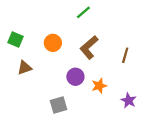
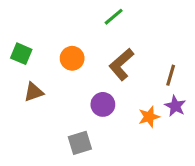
orange star: (99, 86) -> (149, 117), moved
purple star: (129, 100) -> (175, 106), moved

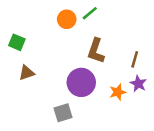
orange circle: (72, 58) -> (67, 19), moved
brown L-shape: (121, 64) -> (96, 51), turned -30
purple circle: (103, 104) -> (81, 82), size x1.5

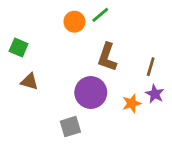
brown triangle: (27, 73) -> (29, 82), turned 35

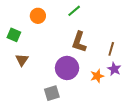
orange circle: (74, 22) -> (38, 16), moved
brown triangle: (29, 82) -> (22, 60), turned 48

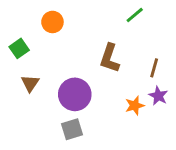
green line: (74, 11) -> (135, 15), moved
green square: (14, 35) -> (19, 48), turned 32
purple circle: (67, 68) -> (75, 94), moved

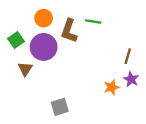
green line: (135, 15) -> (93, 22), moved, turned 49
brown L-shape: (110, 58) -> (69, 31), moved
purple circle: (75, 94) -> (44, 47), moved

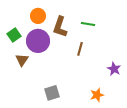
green line: (93, 22) -> (88, 24), moved
brown line: (128, 56) -> (80, 49), moved
orange star: (112, 87) -> (97, 95), moved

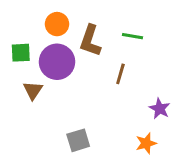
green square: (14, 35) -> (21, 53), turned 32
purple star: (114, 69) -> (160, 109), moved

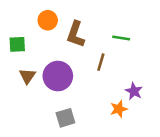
green line: (132, 36) -> (121, 38), moved
purple circle: (57, 62) -> (58, 76), moved
orange star: (146, 143) -> (119, 109), moved

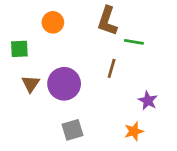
brown L-shape: (76, 34) -> (107, 21), moved
orange star: (119, 109) -> (134, 131), moved

